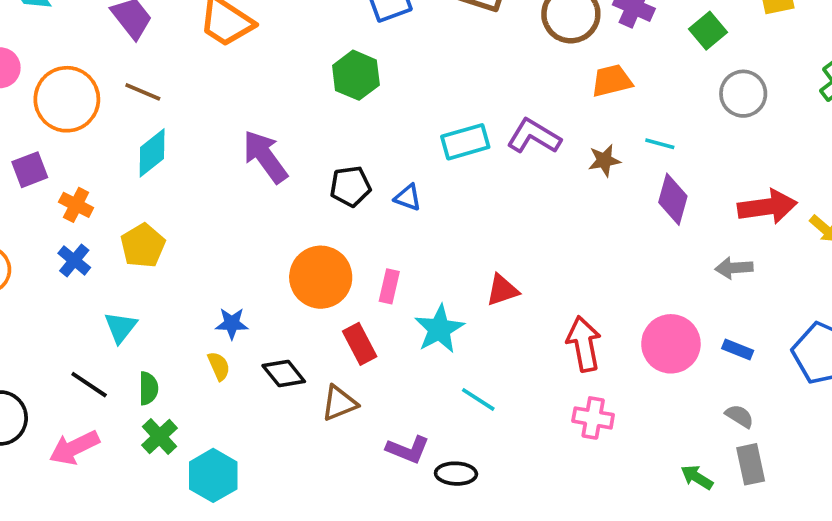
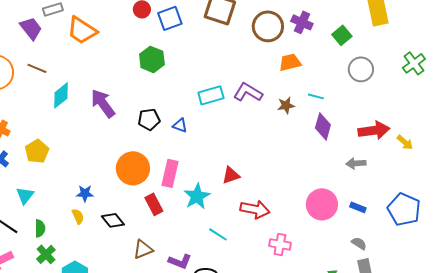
cyan diamond: (152, 153) -> (61, 95), moved
pink rectangle: (389, 286) -> (170, 173), size x1.5
red arrow: (584, 344) -> (255, 209), moved, turned 112
brown triangle: (339, 403) -> (143, 249), moved

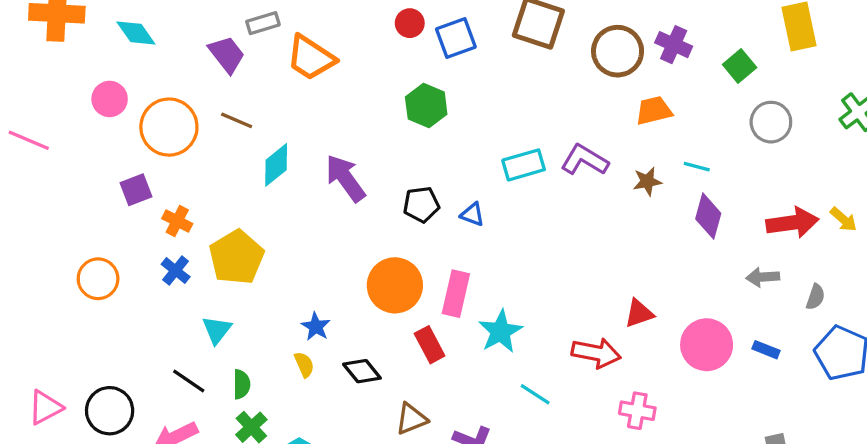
yellow arrow: (405, 142) -> (843, 219), moved
yellow pentagon: (37, 151) -> (237, 257), size x1.4
red triangle: (231, 175) -> (639, 313), moved
blue star: (85, 193) -> (316, 327), turned 30
gray semicircle: (359, 243) -> (815, 297), moved, turned 77

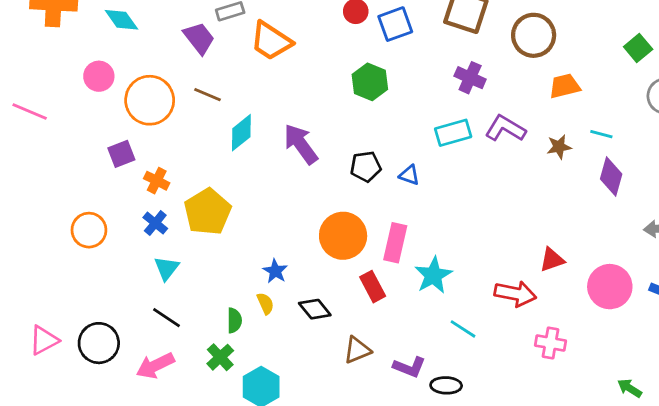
purple cross: (674, 45) -> (470, 78), moved
cyan triangle: (217, 330) -> (167, 268), moved
green semicircle: (242, 384) -> (234, 320), moved

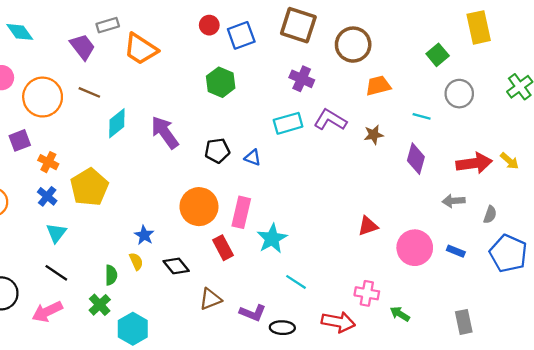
cyan line: (601, 134) -> (422, 116), moved
red arrow: (515, 294) -> (338, 322), moved
green arrow: (630, 388) -> (400, 314), moved

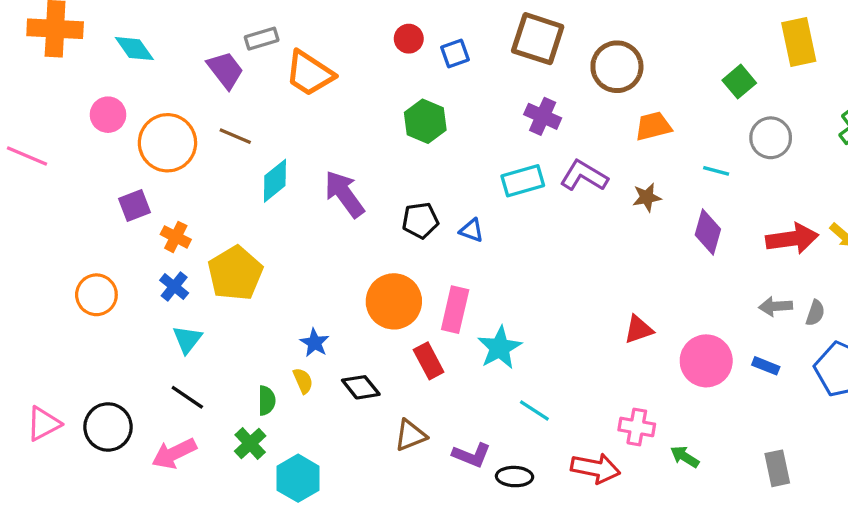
blue square: (241, 35) -> (455, 54), size x0.7
gray arrow: (454, 201) -> (776, 306), moved

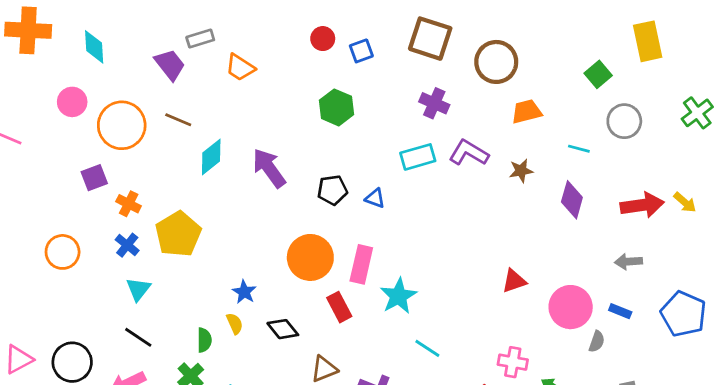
cyan diamond: (134, 49) -> (94, 47), turned 32
orange trapezoid: (310, 73) -> (240, 67), size x0.7
gray semicircle: (815, 313) -> (597, 341), moved

